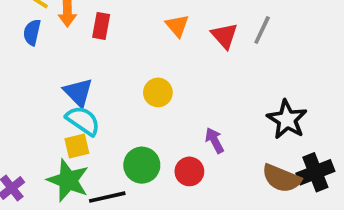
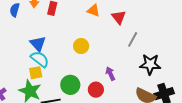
orange triangle: (177, 26) -> (93, 10), turned -32
gray line: (262, 30) -> (133, 39), moved
black star: (287, 120) -> (150, 64), turned -30

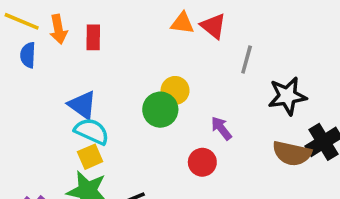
orange triangle: (93, 10) -> (182, 23), moved
yellow circle: (81, 46) -> (175, 90), moved
green circle: (70, 85) -> (160, 110), moved

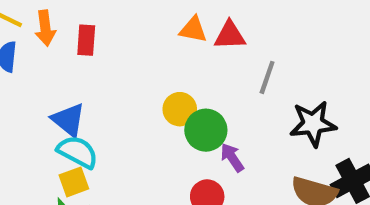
red triangle: (213, 26) -> (230, 35), turned -44
green circle: (160, 110) -> (206, 130), moved

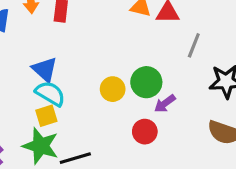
yellow circle: (180, 109) -> (113, 89), moved
purple arrow: (232, 157) -> (165, 103), turned -95

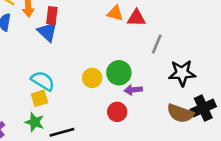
blue triangle: (45, 69) -> (47, 32), moved
purple arrow: (165, 103) -> (133, 90), turned 30
green star: (41, 146) -> (35, 122), size x0.7

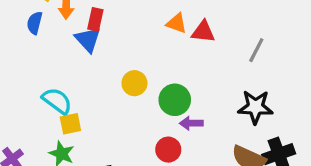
gray line: (157, 44) -> (256, 50), moved
yellow circle: (92, 78) -> (134, 83), moved
cyan semicircle: (43, 81) -> (57, 101), moved

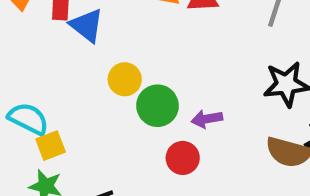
blue triangle: (88, 40) -> (87, 25), moved
green circle: (175, 100) -> (158, 106), moved

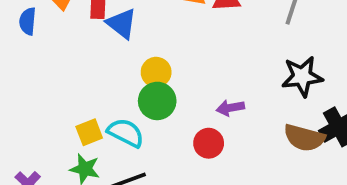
green circle: (158, 106) -> (157, 101), moved
cyan semicircle: (28, 119) -> (126, 133), moved

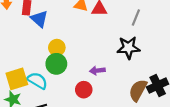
black star: (302, 76) -> (128, 48), moved
yellow square: (89, 132) -> (17, 79), size x1.5
brown semicircle: (304, 138) -> (138, 90), turned 100

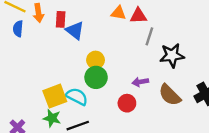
gray line: (136, 18) -> (149, 36), moved
brown semicircle: (138, 90) -> (170, 95), moved, turned -70

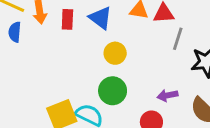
blue triangle: (75, 30) -> (100, 18), moved
yellow circle: (96, 60) -> (115, 53), moved

